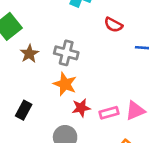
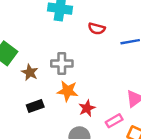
black rectangle: (24, 110) -> (35, 106), moved, turned 56
pink rectangle: (109, 113) -> (114, 121), moved

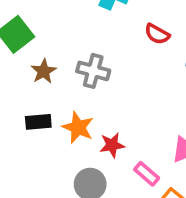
orange star: (68, 91) -> (78, 127), moved
pink rectangle: (114, 121) -> (147, 174), turned 56

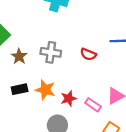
red semicircle: (157, 34) -> (88, 54), moved
pink rectangle: (147, 174) -> (93, 105), moved

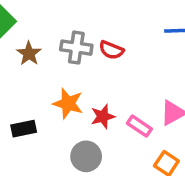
red semicircle: (88, 54) -> (111, 50), moved
black rectangle: (20, 89) -> (24, 129), moved

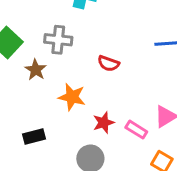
gray cross: (76, 48) -> (58, 40), moved
orange star: (68, 103) -> (72, 97), moved

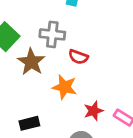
red semicircle: (108, 63) -> (78, 57), moved
brown star: (36, 70) -> (31, 62), size x1.4

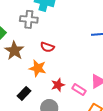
gray cross: (52, 34) -> (29, 19), moved
black rectangle: (29, 123) -> (24, 93), moved, turned -32

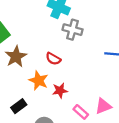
gray cross: (29, 19) -> (72, 30), moved
red star: (58, 85) -> (60, 91), moved

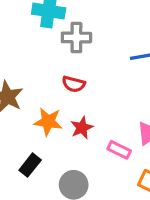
red semicircle: (53, 59) -> (74, 84), moved

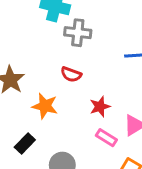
red star: (82, 128) -> (100, 107), moved

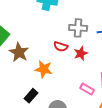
gray cross: (78, 33) -> (78, 28), moved
red star: (100, 107) -> (81, 53), moved

